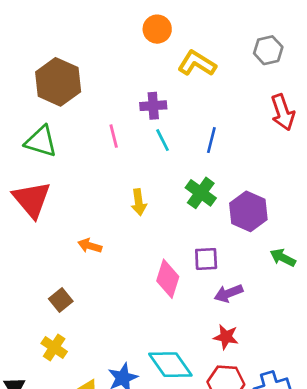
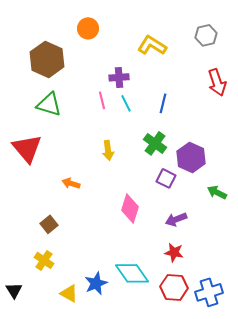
orange circle: (157, 29) -> (88, 28), moved
pink line: (114, 136) -> (102, 100), moved
green triangle: (41, 141) -> (49, 104), moved
purple square: (206, 259) -> (166, 178), moved, turned 30

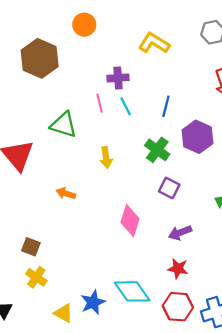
green triangle: (49, 104) -> (64, 125), moved
purple hexagon: (191, 157) -> (198, 137), moved
brown square: (49, 224) -> (31, 247), moved, turned -30

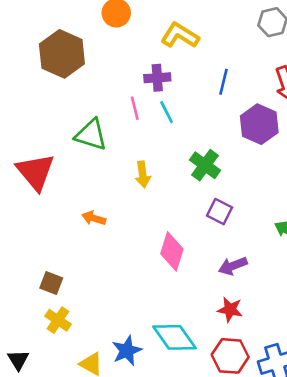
yellow L-shape: (154, 43) -> (180, 35), moved
blue line: (166, 106) -> (224, 82), moved
purple hexagon: (198, 137) -> (259, 124), moved

